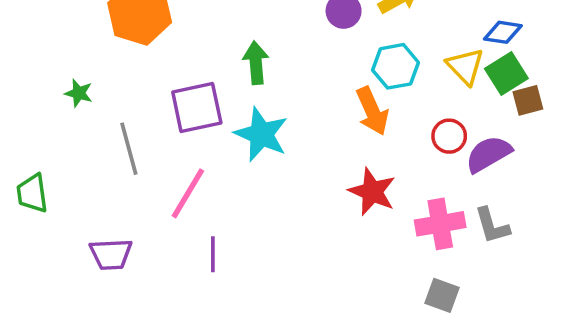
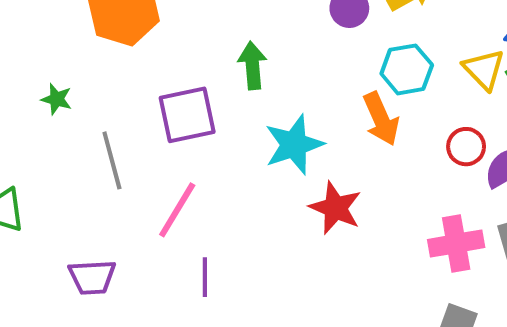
cyan star: (261, 134) -> (294, 145), moved, turned 30
red star: (372, 192) -> (335, 208), moved

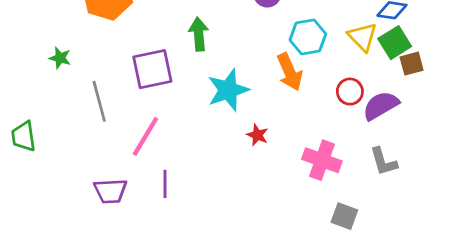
red star: (335, 208) -> (257, 135), size x0.6
pink cross: (456, 243) -> (322, 160), moved, turned 30
purple trapezoid: (92, 277) -> (110, 191), moved

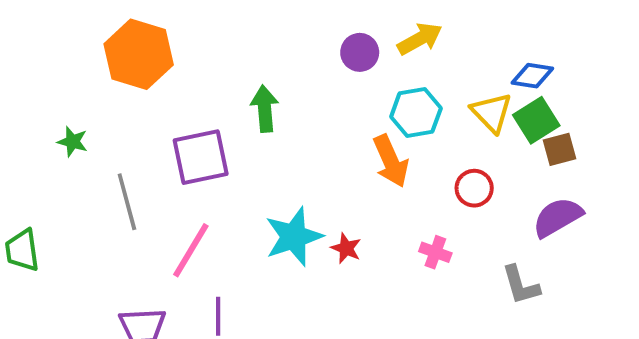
cyan star: (228, 90) -> (294, 237), moved
purple semicircle: (381, 106) -> (558, 217), moved
pink cross: (322, 160) -> (435, 252), moved, size x0.6

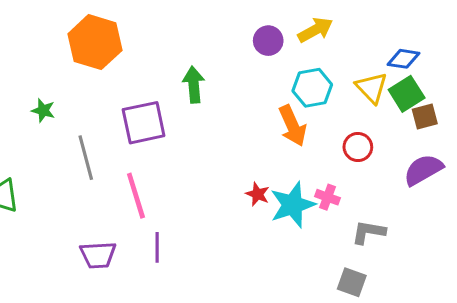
cyan star: (294, 237) -> (293, 205), moved
pink line: (191, 250) -> (136, 196), turned -48
gray L-shape: (521, 285) -> (369, 232), moved, turned 116

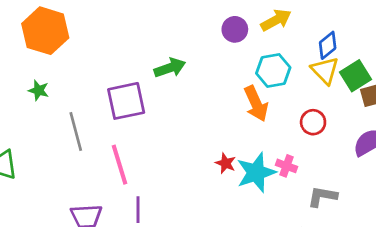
orange hexagon: (95, 42) -> (45, 31), moved
blue diamond: (403, 59) -> (328, 45), moved, turned -48
green arrow: (194, 85) -> (170, 68), turned 76

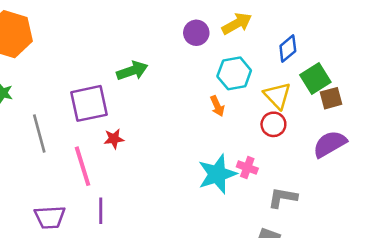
yellow triangle: (325, 70) -> (277, 96), moved
orange arrow: (256, 104) -> (217, 106), size x0.6
red star: (226, 163) -> (114, 139), moved, turned -30

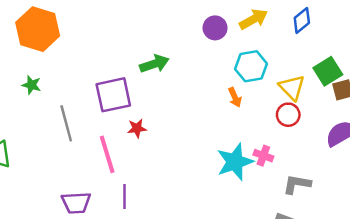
blue diamond: (288, 48) -> (302, 20), moved

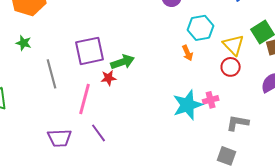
green arrow: (154, 64) -> (123, 62), moved
pink line: (107, 154) -> (85, 99), turned 32
pink cross: (263, 156) -> (211, 100), turned -35
purple line: (125, 197) -> (99, 133), turned -36

